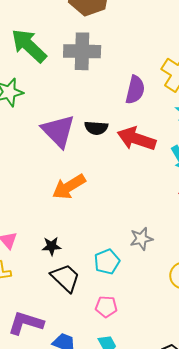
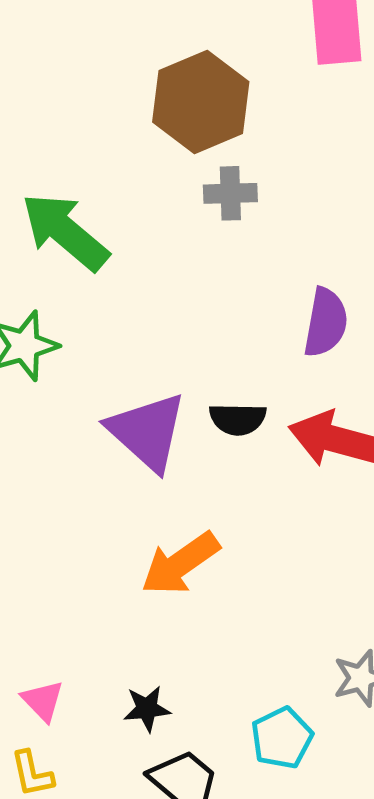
gray cross: (82, 51) -> (230, 193), moved, size x0.6

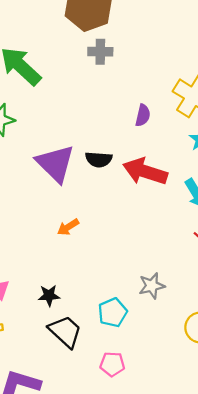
purple semicircle: (326, 322) -> (143, 115), size x0.7
orange arrow: (180, 564) -> (68, 227), size x0.6

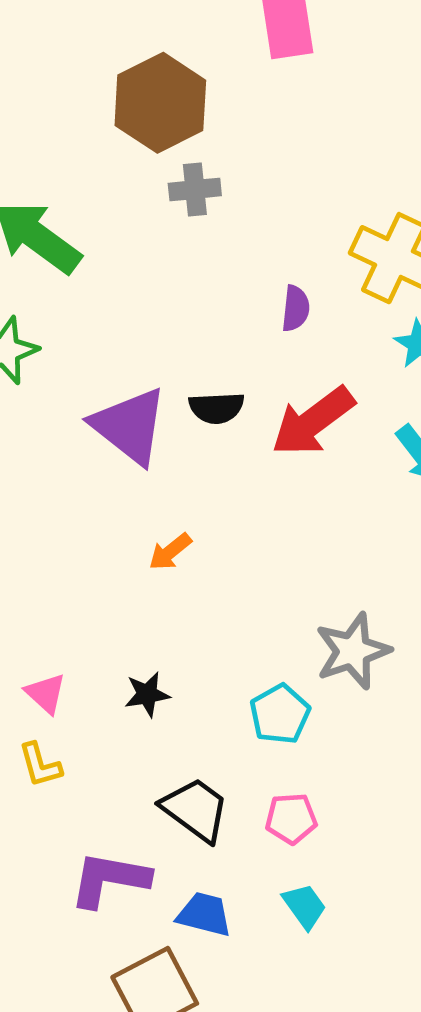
red arrow: (145, 171) -> (313, 421), turned -48
gray star: (152, 286) -> (353, 651), size x1.4
black trapezoid: (65, 332) -> (195, 810), moved

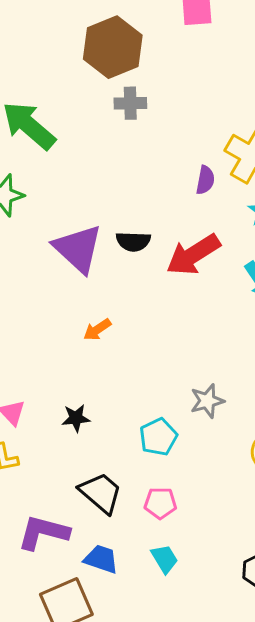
purple semicircle: (296, 308) -> (205, 180), moved
gray star: (353, 651) -> (207, 401), size x0.7

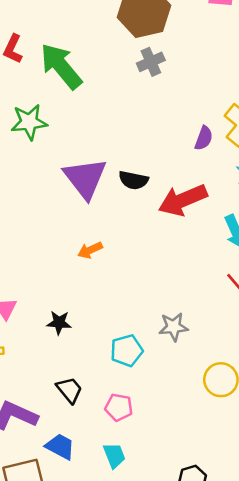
gray cross: (130, 103) -> (151, 62), turned -32
black trapezoid: (101, 493) -> (69, 390), size x0.7

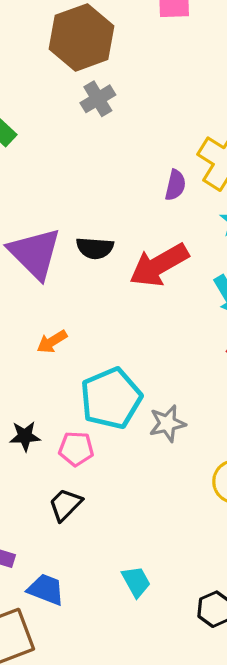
cyan pentagon: (127, 351) -> (111, 398), moved, size x1.5
black trapezoid: (69, 390) -> (65, 505), moved, turned -88
pink pentagon: (119, 407) -> (76, 449), moved
cyan trapezoid: (114, 455) -> (136, 582), moved

